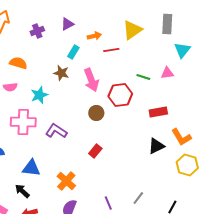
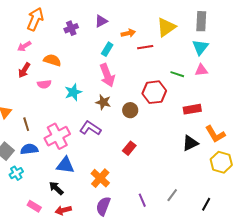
cyan triangle: (182, 50) -> (200, 47), moved
brown star: (61, 73) -> (103, 102), moved
pink arrow: (91, 80) -> (107, 75), moved
pink cross: (23, 122) -> (57, 136), moved, turned -30

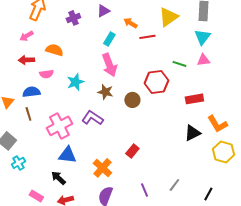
orange arrow: (128, 33) -> (130, 23), turned -136
red arrow: (24, 70) -> (26, 60), turned 56
red rectangle: (129, 148) -> (132, 151), moved
blue semicircle: (29, 149) -> (31, 92), moved

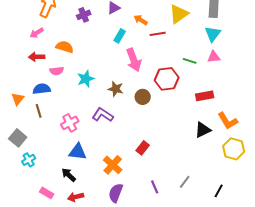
pink arrow: (109, 65) -> (134, 60), moved
pink cross: (59, 126) -> (70, 123), size x0.7

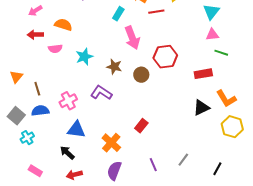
green line: (190, 61) -> (221, 53), moved
blue semicircle: (42, 89) -> (40, 111), moved
pink rectangle: (47, 193) -> (35, 171), moved

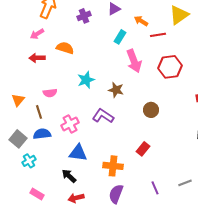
pink semicircle: (55, 49) -> (50, 93), moved
red hexagon: (165, 57) -> (170, 67), moved
brown circle: (141, 75) -> (151, 110), moved
orange cross: (111, 143) -> (113, 166), turned -36
gray line: (183, 160) -> (185, 183), turned 32

